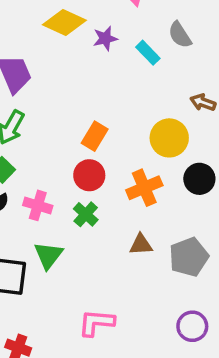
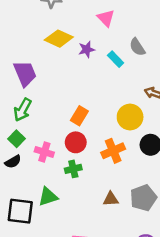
pink cross: (38, 205) -> (44, 152), moved
green cross: (86, 214) -> (73, 169), turned 35
brown triangle: (141, 245) -> (111, 199), moved
green triangle: (48, 255) -> (48, 197), turned 35

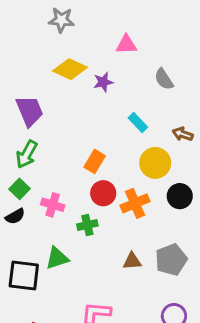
pink triangle: (106, 18) -> (126, 45), turned -48
cyan rectangle: (116, 59) -> (138, 122), moved
red circle: (76, 142) -> (103, 193), moved

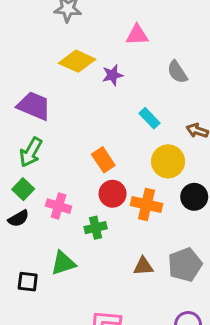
purple trapezoid: (30, 111) -> (34, 106), turned -44
orange rectangle: (95, 161) -> (103, 160), turned -65
orange cross: (135, 203) -> (146, 205), turned 36
black square: (24, 276) -> (28, 282), size x0.6

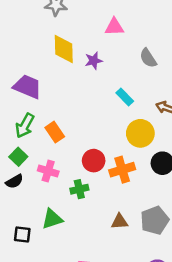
yellow diamond: (77, 61) -> (64, 49), turned 64
orange rectangle: (103, 160) -> (55, 132), moved
orange cross: (146, 205) -> (122, 170), turned -30

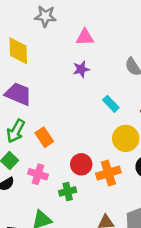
pink triangle: (114, 27) -> (85, 37), moved
yellow diamond: (64, 49) -> (18, 51), moved

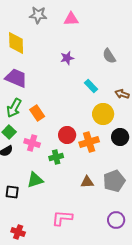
pink triangle: (85, 37) -> (71, 19), moved

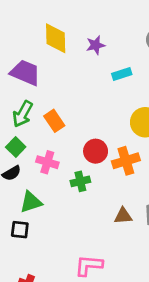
yellow diamond: (16, 43) -> (56, 38), moved
cyan rectangle: (91, 86) -> (122, 74), moved, turned -64
green triangle: (35, 180) -> (31, 202), moved

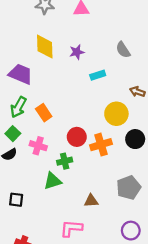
green triangle: (31, 202) -> (53, 181), moved
brown triangle: (123, 216) -> (91, 201), moved

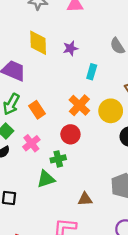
cyan rectangle: (98, 75) -> (92, 72), turned -56
orange cross: (101, 145) -> (79, 105), moved, turned -30
pink cross: (38, 146) -> (31, 143), turned 35

